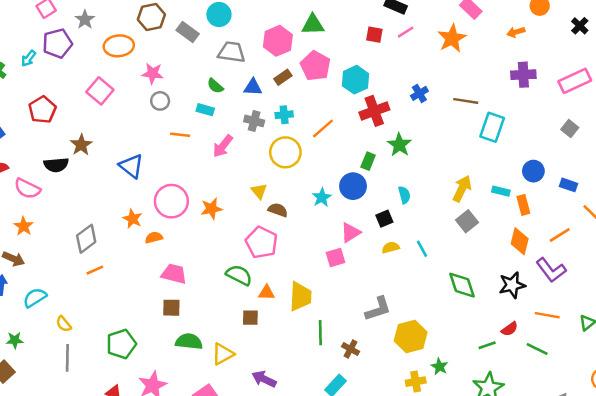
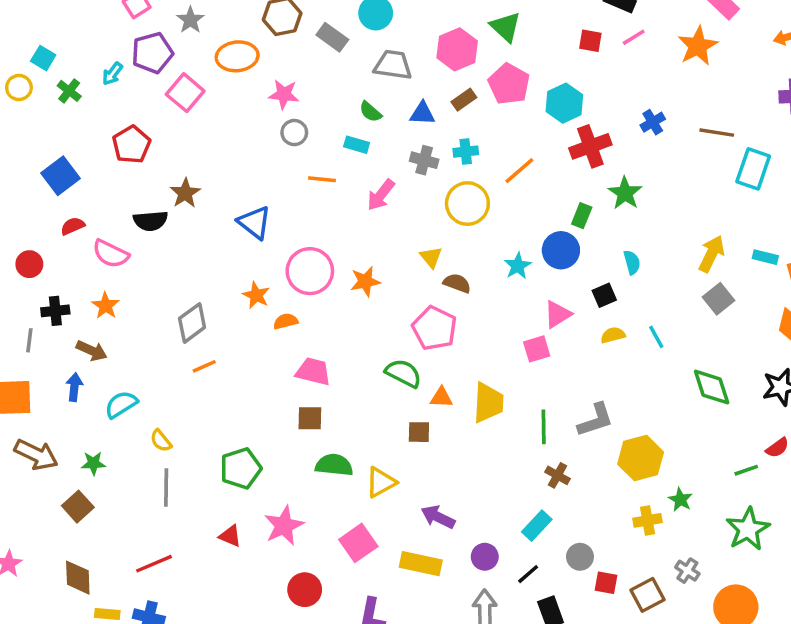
green triangle: (313, 25) -> (506, 27), turned 45
pink square: (100, 91) -> (185, 93), moved
green line: (320, 333) -> (544, 427), moved

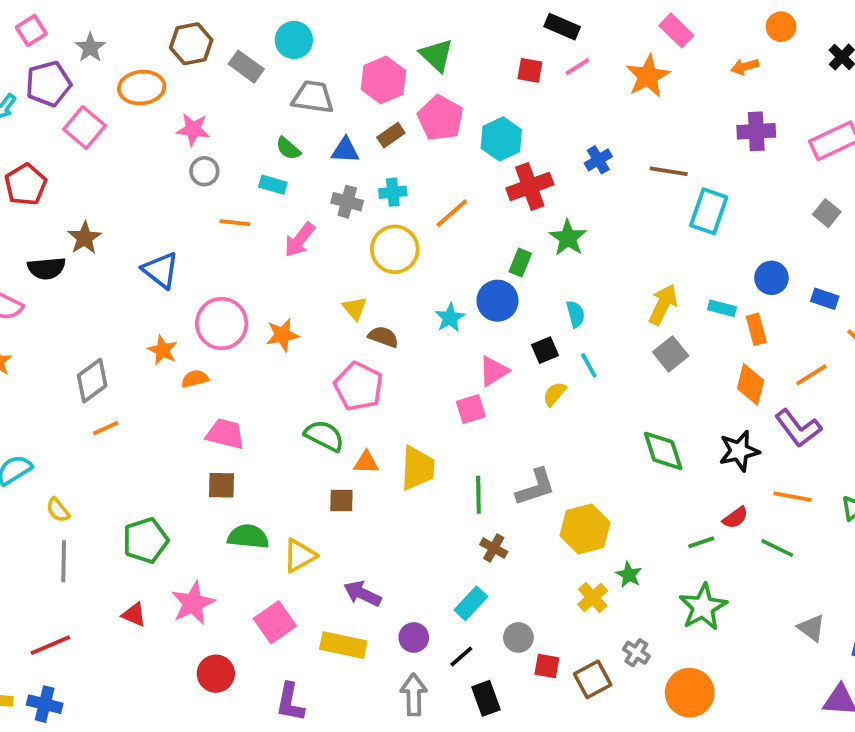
yellow semicircle: (613, 335) -> (555, 394), turned -35
cyan line: (656, 337) -> (589, 365), moved
yellow cross: (648, 520) -> (593, 598), turned -32

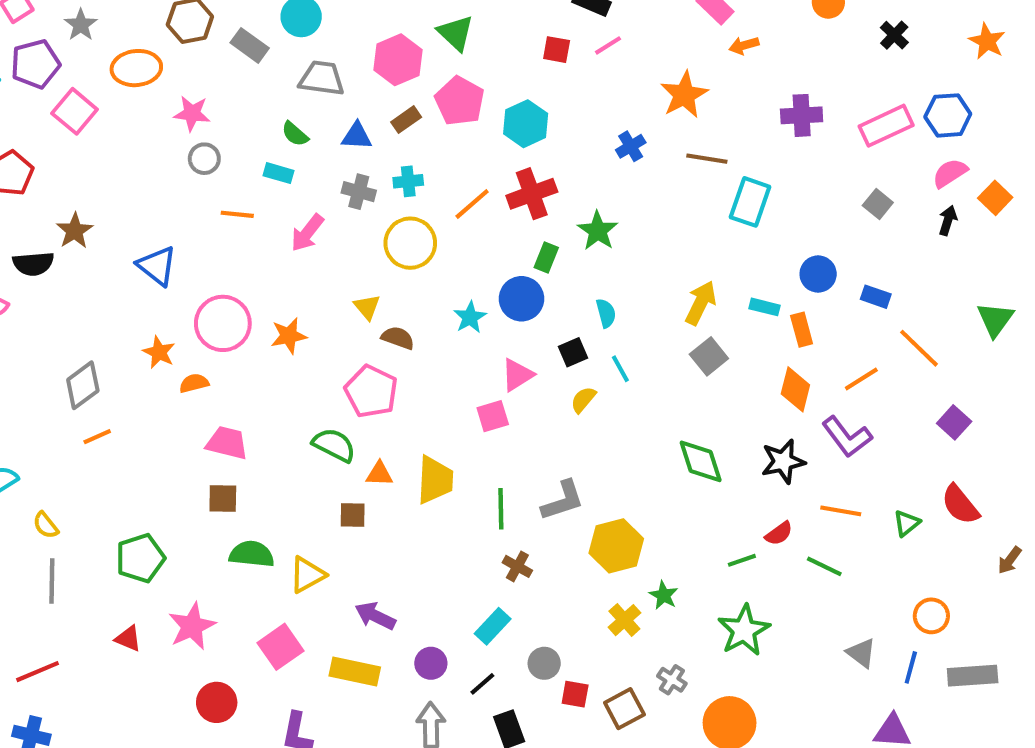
orange arrow: (745, 67) -> (744, 45), moved
orange star: (648, 76) -> (684, 95), moved
red cross: (530, 186) -> (532, 194), moved

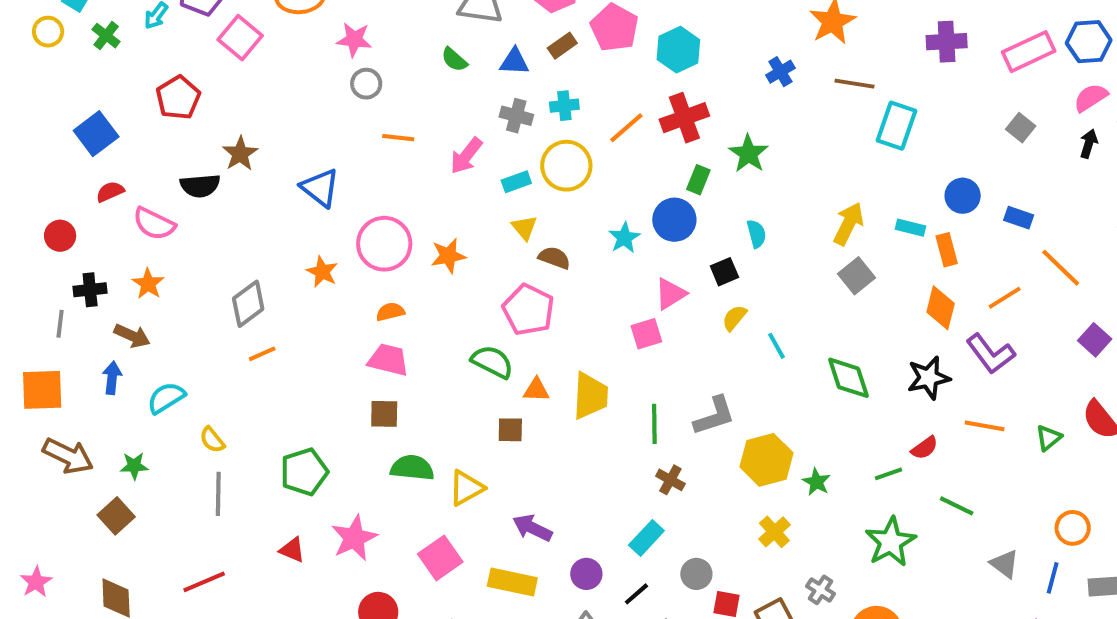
cyan rectangle: (278, 173) -> (516, 182), moved, turned -36
cyan line: (620, 369) -> (776, 346), moved
orange semicircle: (194, 383) -> (390, 312), moved
green line: (824, 566) -> (957, 506), moved
green star: (664, 595) -> (816, 482), moved

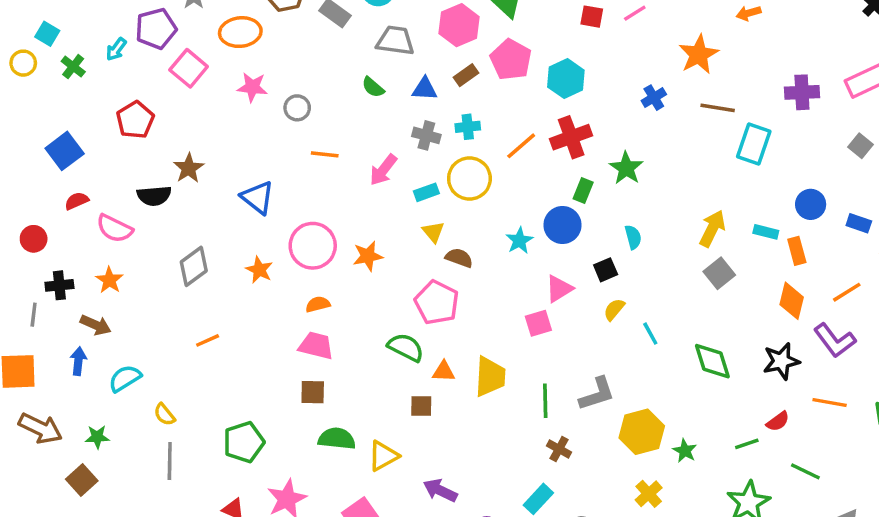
pink star: (354, 40) -> (252, 87), moved
purple cross: (947, 42) -> (802, 92), moved
gray diamond: (248, 304) -> (194, 266), moved

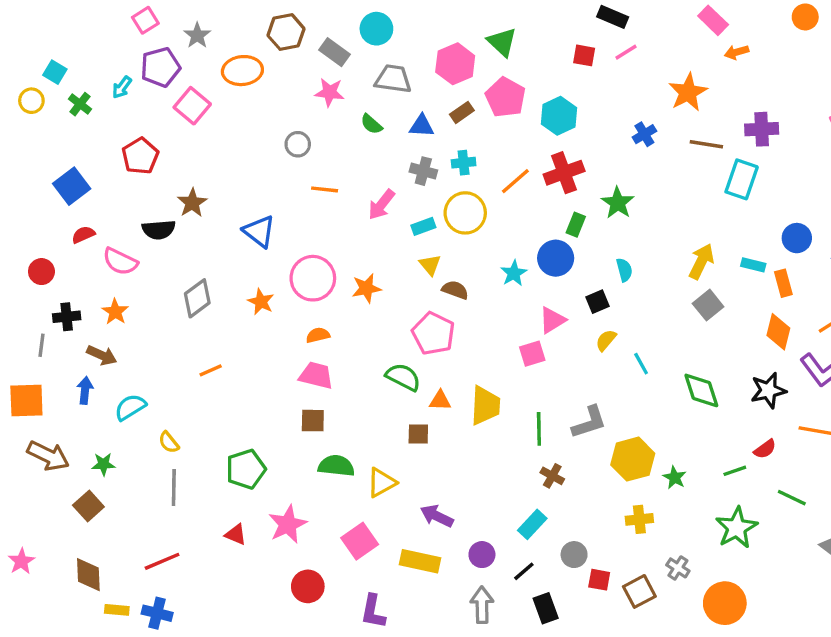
pink star: (252, 87) -> (330, 92), moved
purple cross: (802, 92) -> (762, 129), moved
yellow cross: (649, 494) -> (639, 519), turned 36

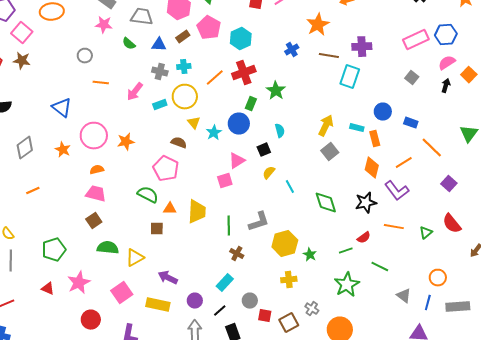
brown star: (192, 203) -> (22, 61), moved, turned -30
yellow triangle: (430, 265) -> (194, 123), moved
brown square: (313, 421) -> (94, 221), turned -35

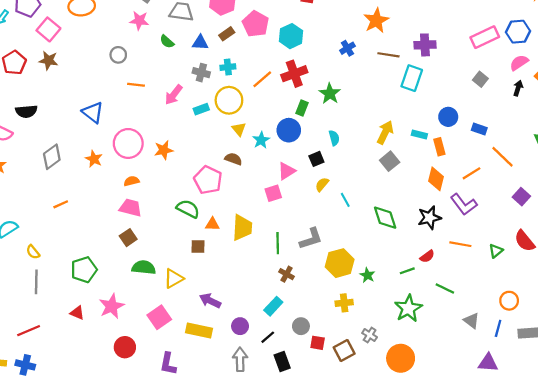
brown semicircle: (179, 143) -> (233, 159), moved

